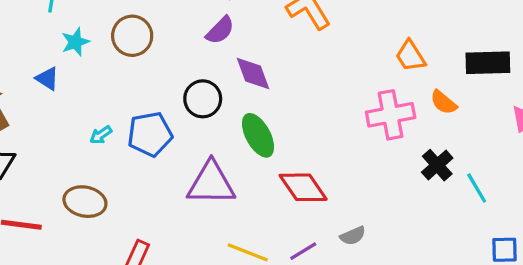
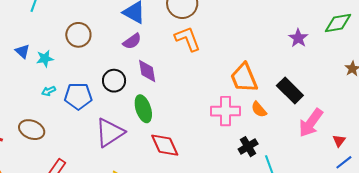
cyan star: (75, 42) -> (45, 59), moved
orange trapezoid: (410, 56) -> (244, 78), size x1.5
black rectangle: (488, 63) -> (290, 90), turned 36
purple triangle: (211, 183) -> (110, 132), turned -44

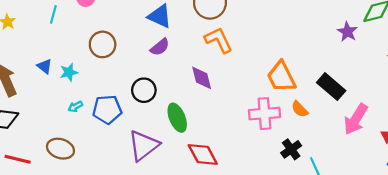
purple star: (298, 38) -> (347, 32), moved
purple diamond: (147, 71) -> (202, 78), moved

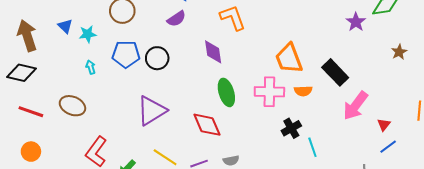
cyan arrow: (75, 106) -> (91, 67), turned 96
blue pentagon: (107, 109) -> (126, 54), moved
orange semicircle: (300, 109) -> (303, 91), turned -54
green ellipse: (177, 118) -> (226, 92), moved

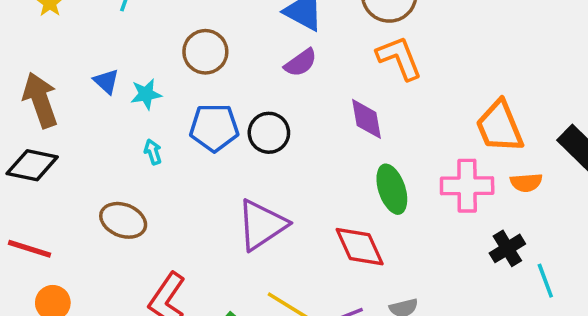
red line: (31, 112) -> (29, 249), moved

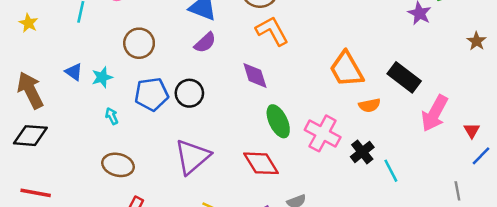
pink cross: (467, 186) -> (323, 133), moved, turned 36
brown ellipse: (123, 220) -> (118, 165), moved

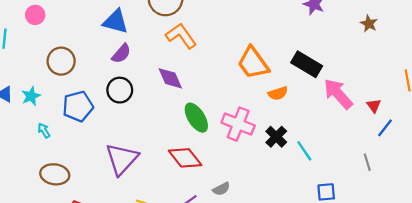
black circle: (189, 93) -> (120, 90), moved
pink arrow: (435, 113) -> (338, 94), turned 116

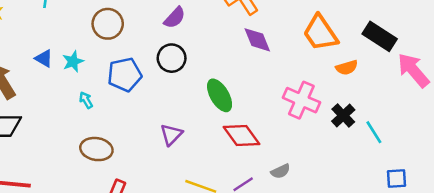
purple diamond: (170, 78) -> (257, 40), moved
green ellipse: (196, 118) -> (220, 95), moved
purple triangle: (122, 159) -> (171, 135), size x0.6

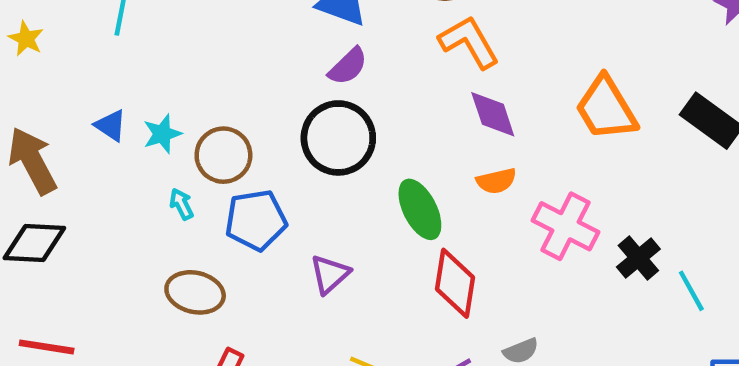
brown circle: (108, 24) -> (223, 155), moved
black circle: (172, 58) -> (338, 138), size x1.4
orange semicircle: (347, 68) -> (496, 181), moved
blue pentagon: (125, 75) -> (256, 220), moved
red diamond: (241, 136) -> (455, 283), turned 42

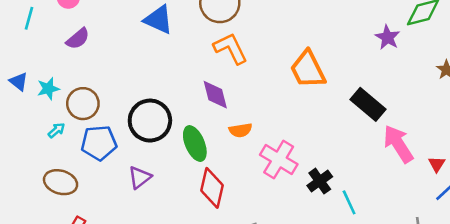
purple semicircle: (348, 66) -> (78, 39), moved
orange trapezoid: (606, 108) -> (308, 69), moved
purple diamond: (493, 114) -> (215, 95), moved
black circle: (338, 138) -> (150, 121), moved
cyan arrow: (182, 204) -> (56, 130), turned 72

